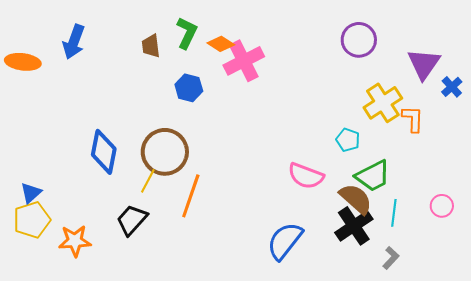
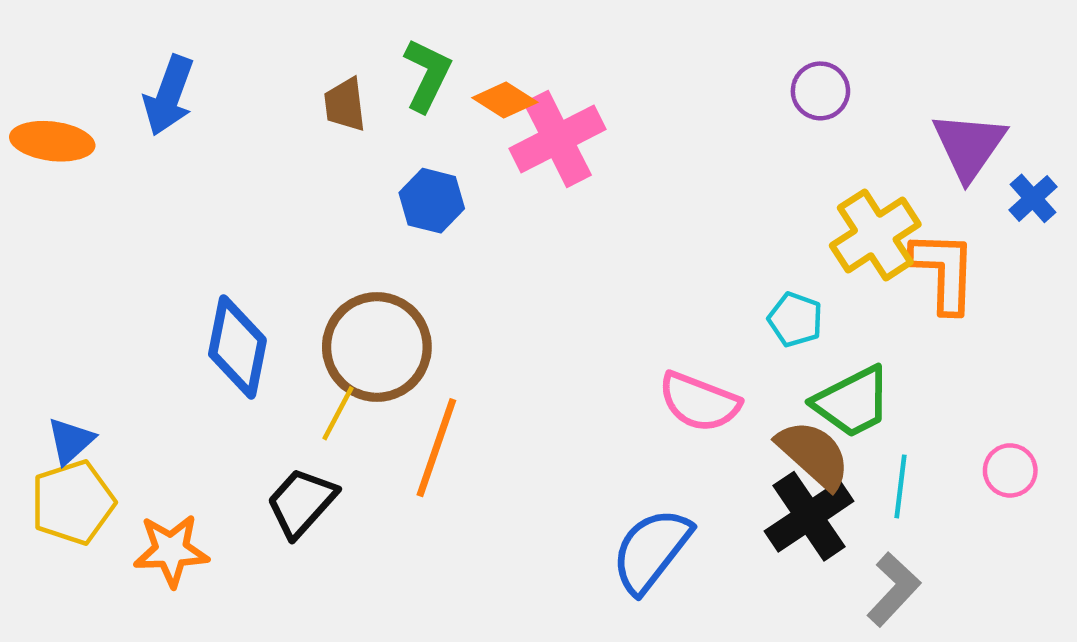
purple circle: (359, 40) -> (820, 91), size x0.7
orange L-shape: (413, 119) -> (944, 272), size x1.4
gray L-shape: (391, 258) -> (894, 589), size x1.4

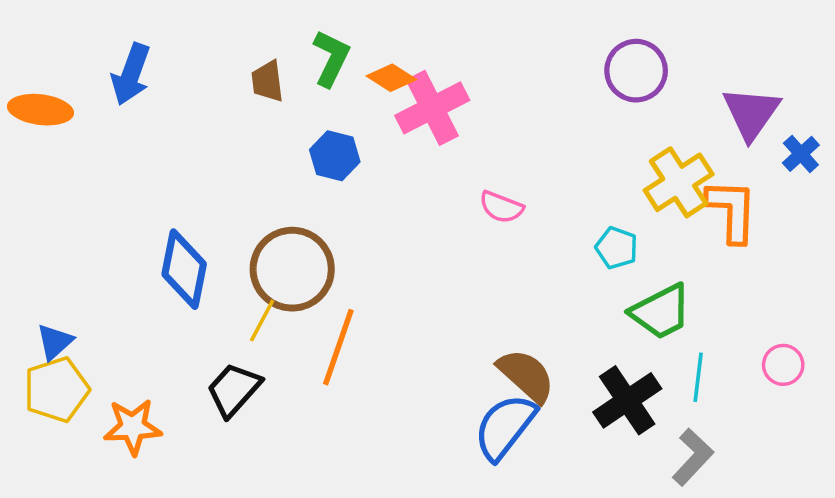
purple circle: (820, 91) -> (636, 71), size x1.4
pink semicircle: (699, 402) -> (501, 207), moved, size x0.7
brown semicircle: (814, 454) -> (526, 376), moved

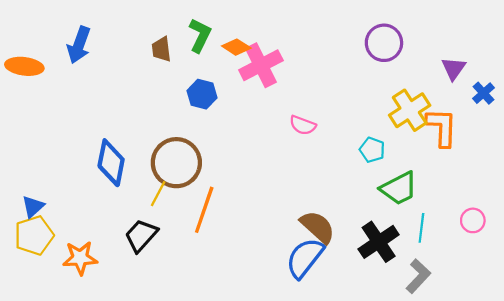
purple triangle: (751, 113) -> (454, 68), size x0.7

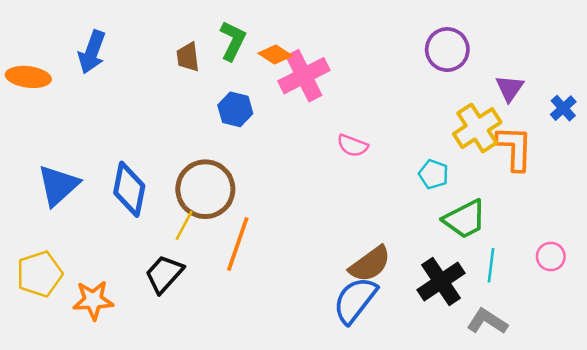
purple triangle: (454, 68) -> (510, 88), moved
blue triangle: (33, 207) -> (58, 185), moved, size x1.6
brown semicircle: (318, 227) -> (370, 264), turned 102
gray L-shape: (418, 276) -> (487, 321), turned -100

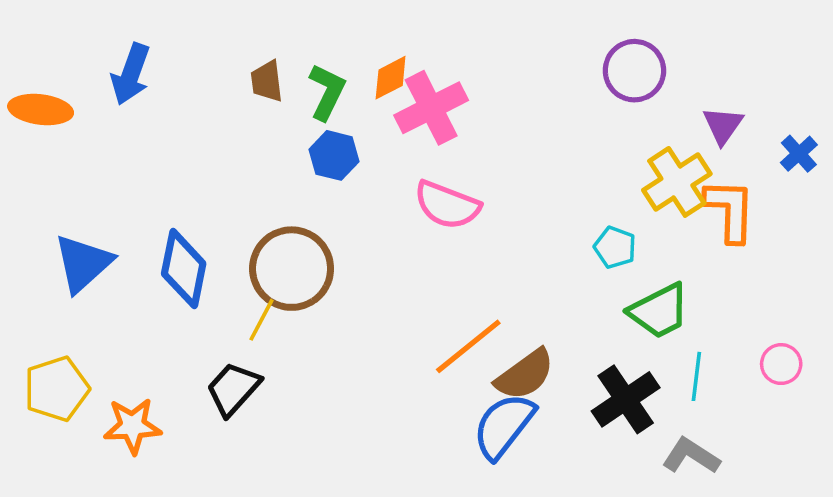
green L-shape: (233, 41) -> (327, 92), moved
orange diamond: (275, 55) -> (391, 78), turned -60
pink semicircle: (352, 146) -> (447, 205), moved, size x1.5
orange line: (238, 244) -> (468, 346), moved, turned 32

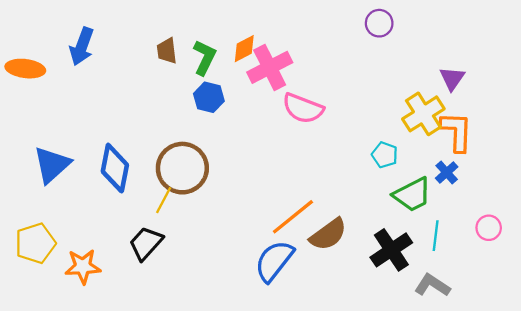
purple circle: (634, 71) -> (379, 23), moved, size x0.7
blue cross: (799, 154) -> (447, 172), moved
pink semicircle: (447, 205) -> (303, 108), moved
blue semicircle: (504, 426) -> (274, 261), moved

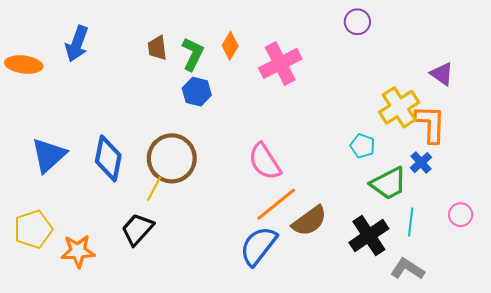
orange diamond: (244, 49) -> (230, 46), turned -32
pink cross: (270, 67) -> (280, 63), moved
purple triangle: (452, 79) -> (442, 74), moved, turned -30
pink semicircle: (303, 108) -> (265, 161), moved, turned 36

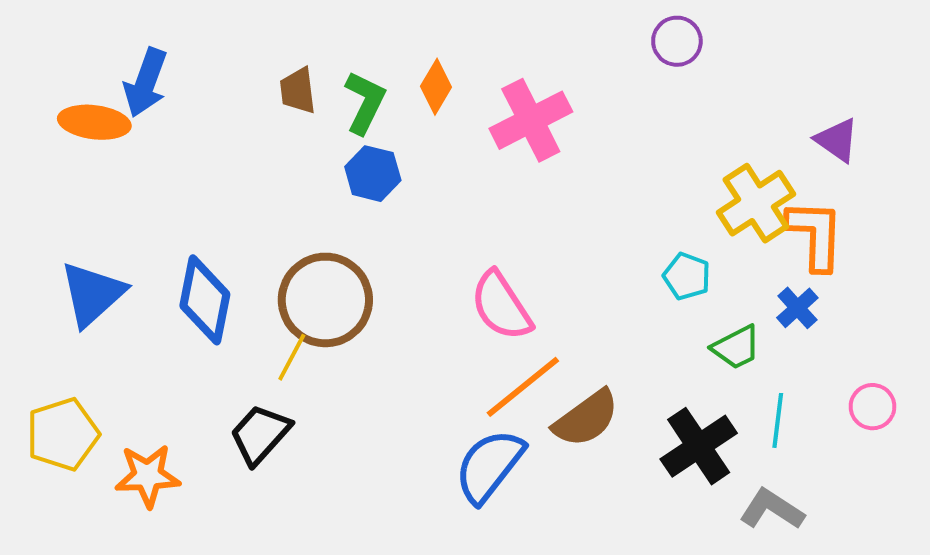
orange ellipse: (24, 65) -> (94, 122), moved
green trapezoid: (389, 183) -> (736, 347), size x0.7

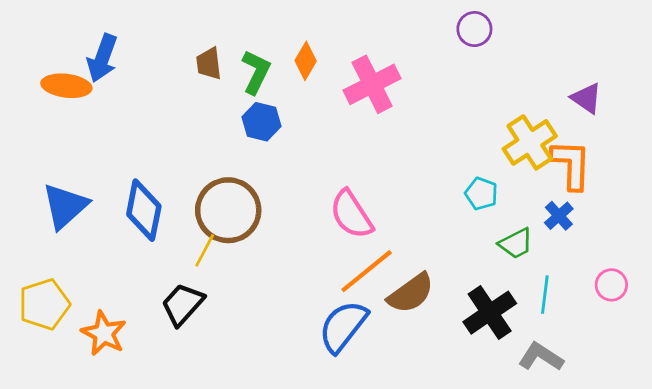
orange star: (148, 476) -> (104, 333), turned 30

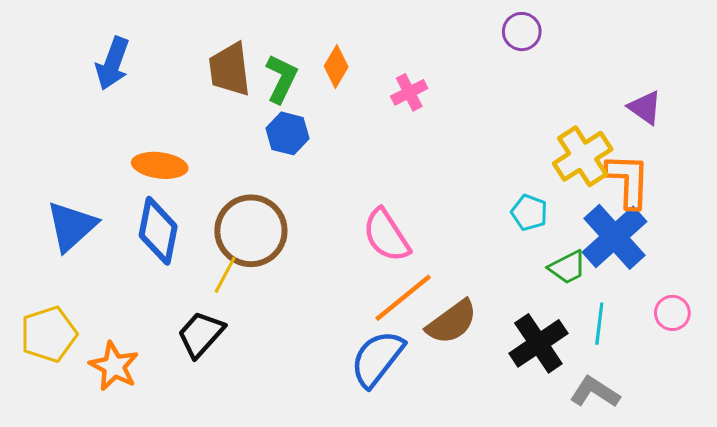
brown trapezoid: (209, 64) -> (230, 70), size x1.5
pink cross: (372, 84) -> (409, 92), size x0.6
orange ellipse: (66, 86) -> (160, 165), moved
blue cross: (559, 216) -> (615, 237), size x2.0

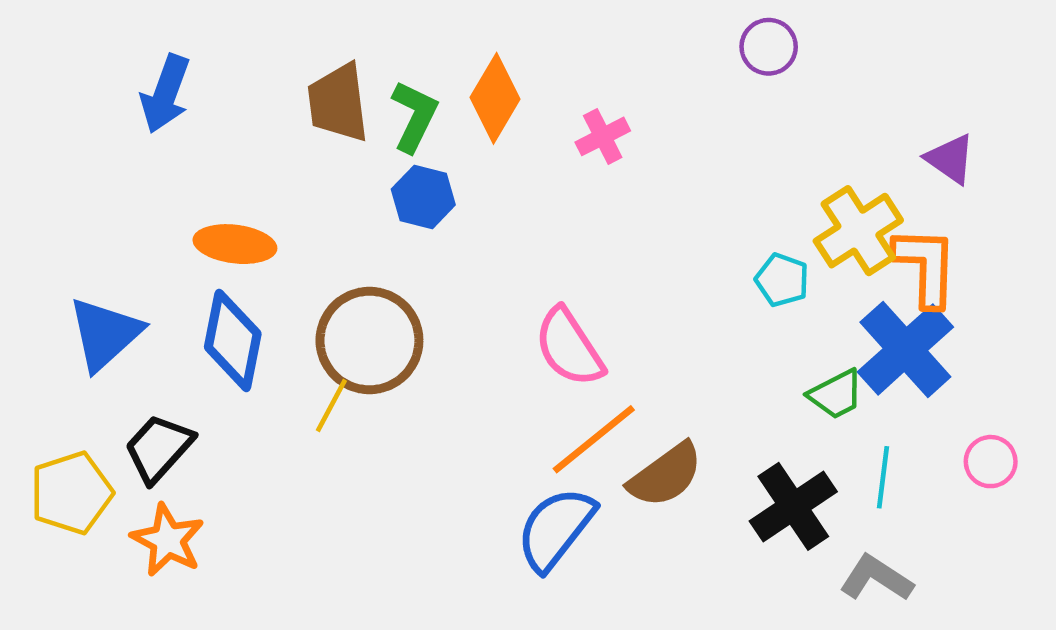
orange diamond: (336, 66) -> (495, 98), size x1.4
cyan pentagon: (529, 213) -> (782, 280), moved
black trapezoid: (201, 334) -> (159, 448), moved

